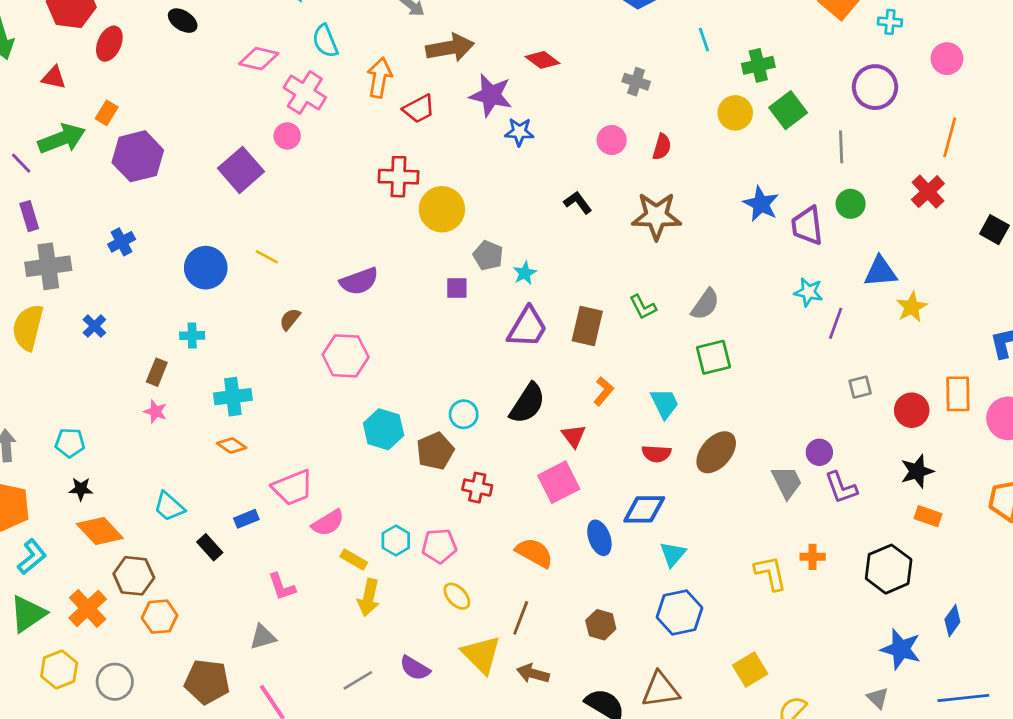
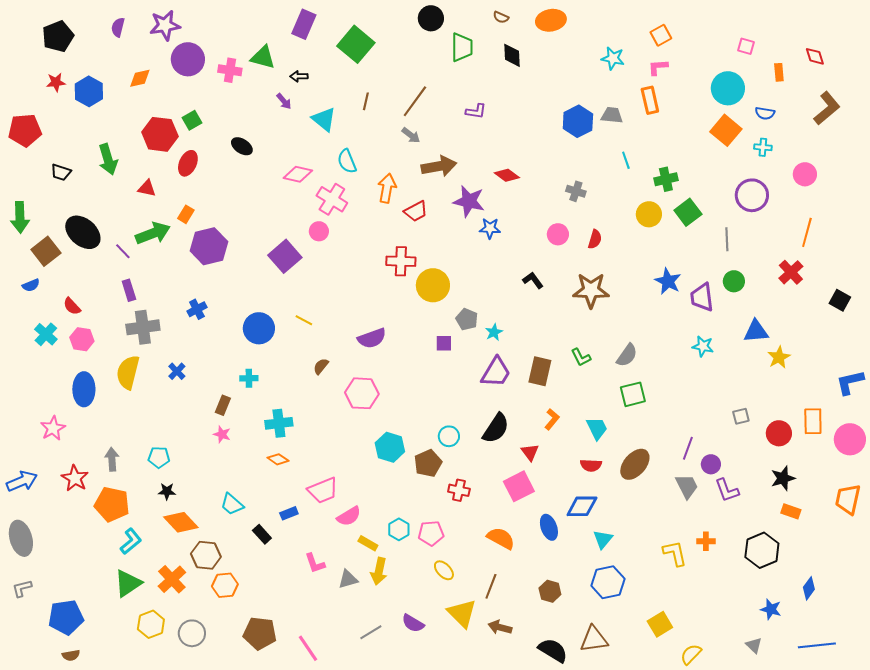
purple line: (836, 323) -> (688, 448), moved
gray triangle: (263, 637) -> (348, 579), moved
blue star: (901, 649) -> (771, 609), size x0.7

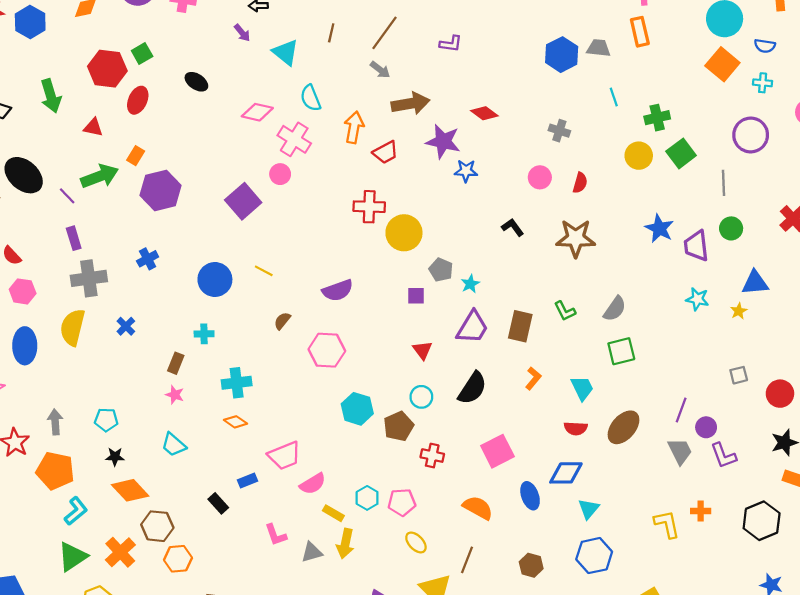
yellow star: (779, 357) -> (739, 311), moved, size x0.7
red triangle: (530, 452) -> (422, 350), moved
cyan trapezoid: (232, 504) -> (174, 445), moved

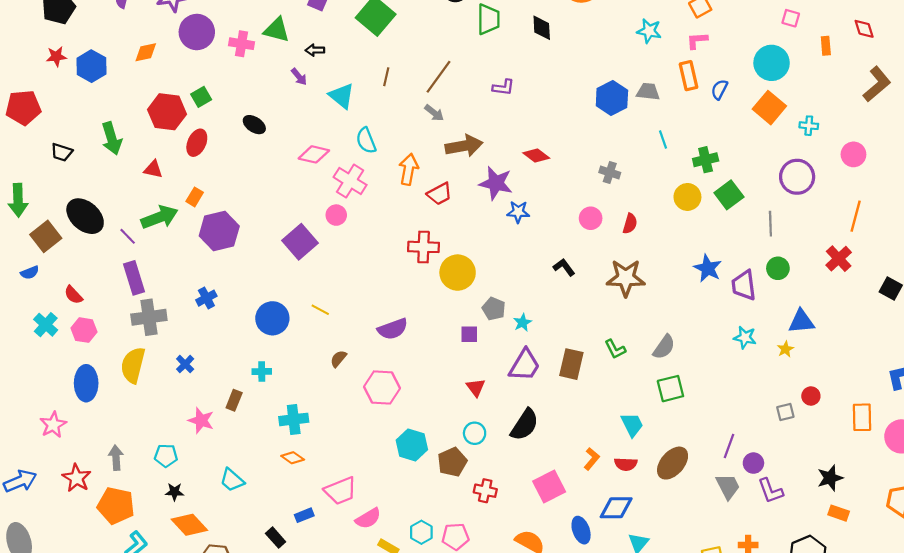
blue semicircle: (765, 46) -> (719, 89), moved, turned 108
purple rectangle: (74, 238) -> (134, 278), size x1.4
orange L-shape: (533, 378) -> (592, 459), moved
red circle: (780, 394) -> (811, 396), moved, size x0.7
pink star: (175, 395) -> (201, 420), moved, size x1.4

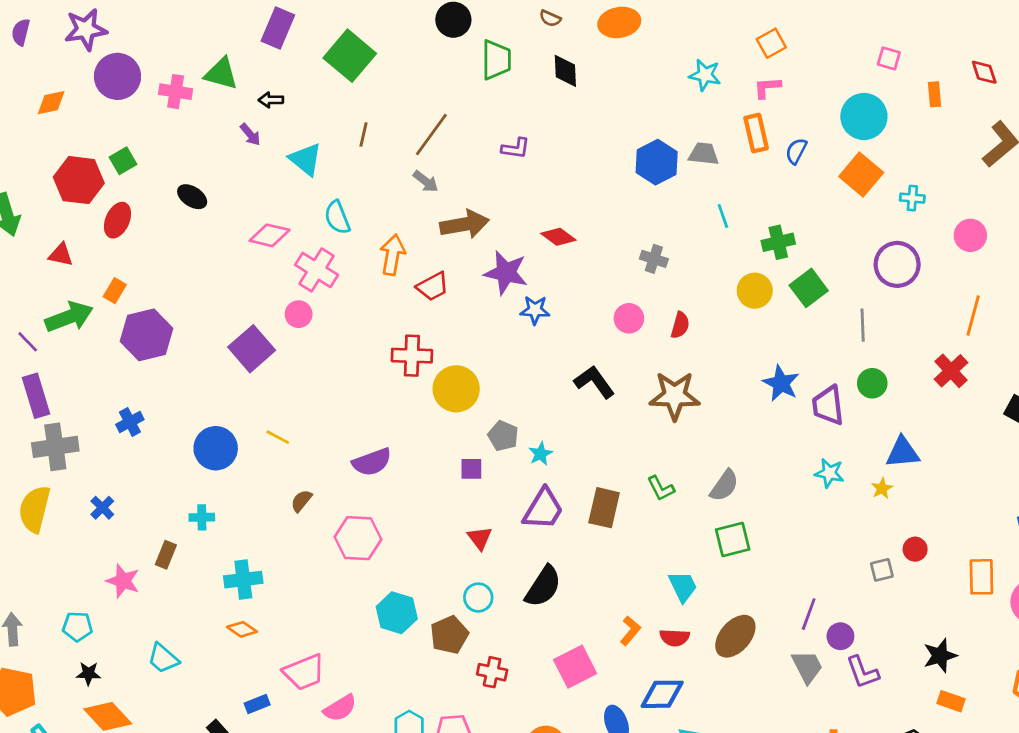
black L-shape: (564, 267) -> (594, 382), size x1.4

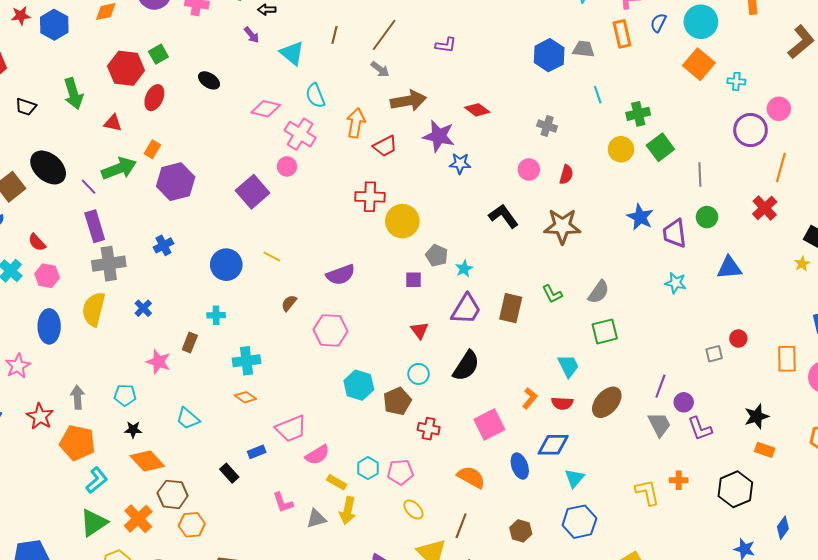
blue semicircle: (796, 151) -> (658, 23), moved
purple circle: (897, 264) -> (751, 130), moved
yellow star: (882, 488) -> (802, 264), moved

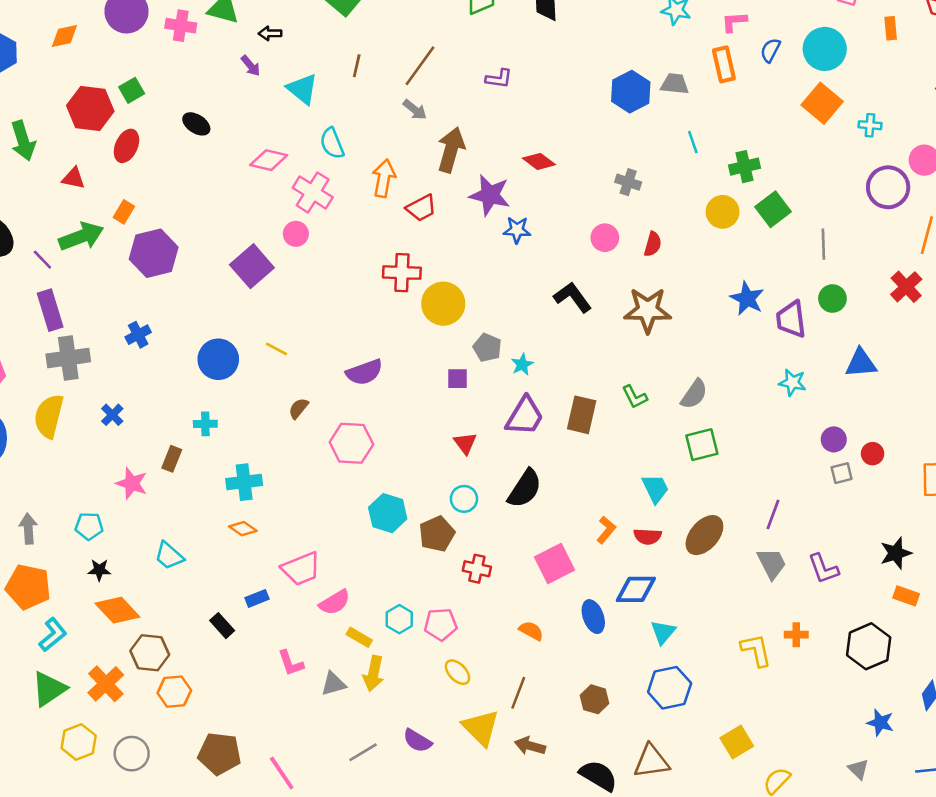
brown arrow: (408, 101) -> (451, 150), turned -64
purple circle: (684, 402) -> (834, 439), moved
orange semicircle: (471, 477) -> (531, 631), size x0.7

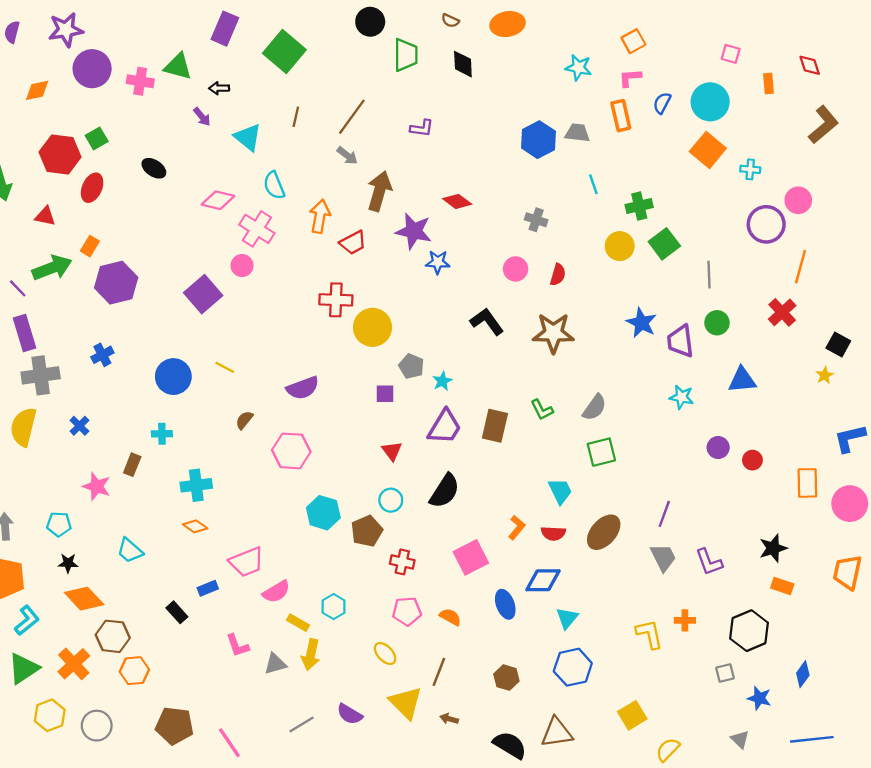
gray square: (842, 473) -> (725, 673), moved
pink pentagon: (441, 624) -> (407, 611), moved
brown arrow: (530, 746) -> (449, 719), size x0.7

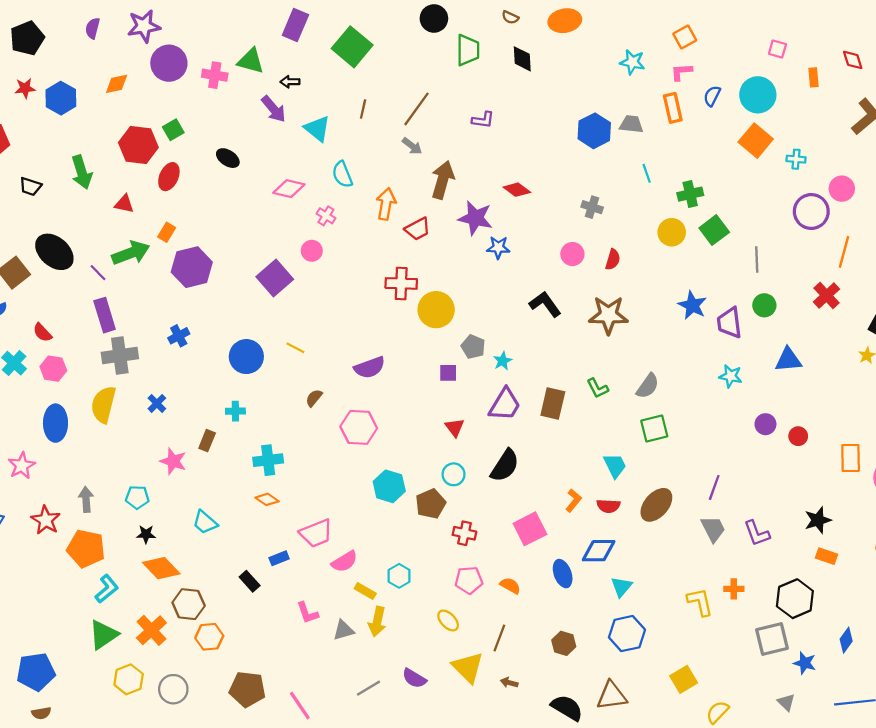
purple arrow: (202, 117) -> (274, 109), size x1.5
pink cross: (257, 229) -> (326, 216), size x0.6
gray square: (725, 673) -> (772, 639), size x1.8

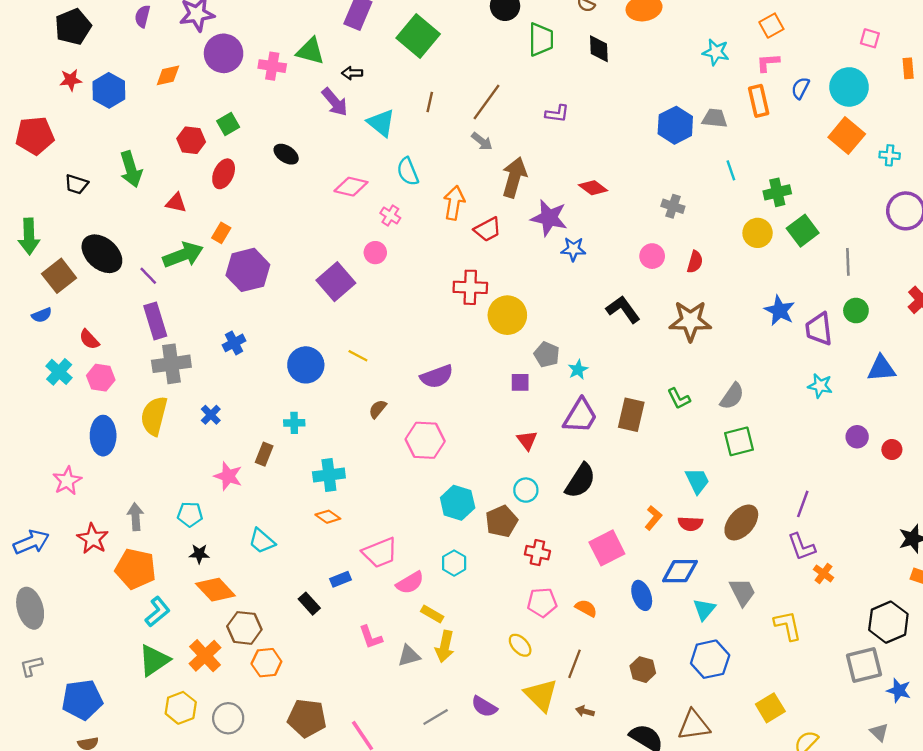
red hexagon: (138, 145) -> (191, 140), size x0.7
gray trapezoid: (713, 529) -> (742, 592), moved
purple L-shape: (757, 533) -> (802, 547), moved
cyan hexagon: (399, 576) -> (454, 563), moved
orange cross: (734, 589) -> (824, 573), moved, turned 36

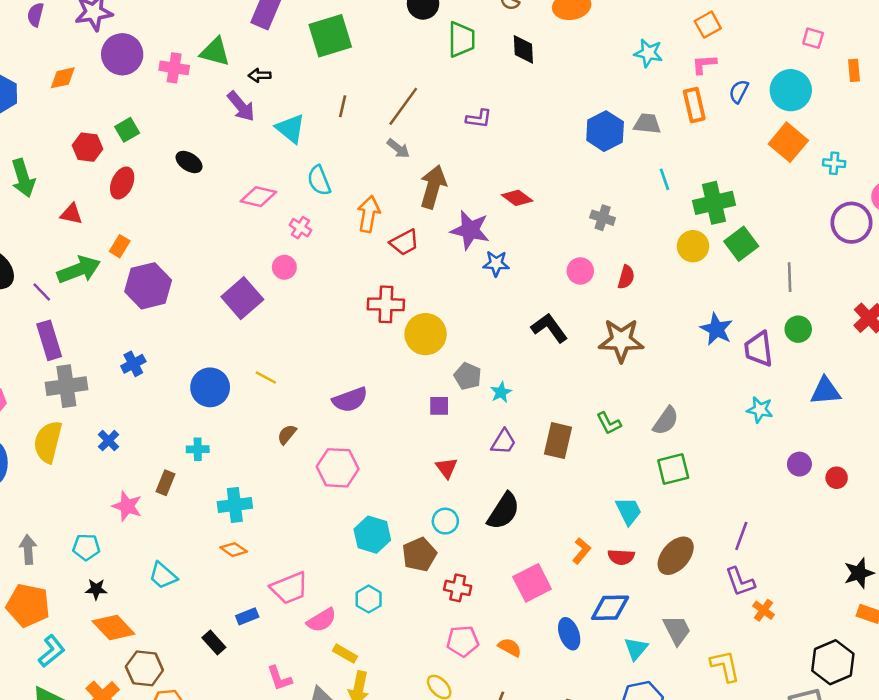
green square: (418, 36) -> (330, 36), turned 33
green cross: (777, 192) -> (714, 203), size x1.4
purple trapezoid: (580, 416) -> (504, 442), size x0.7

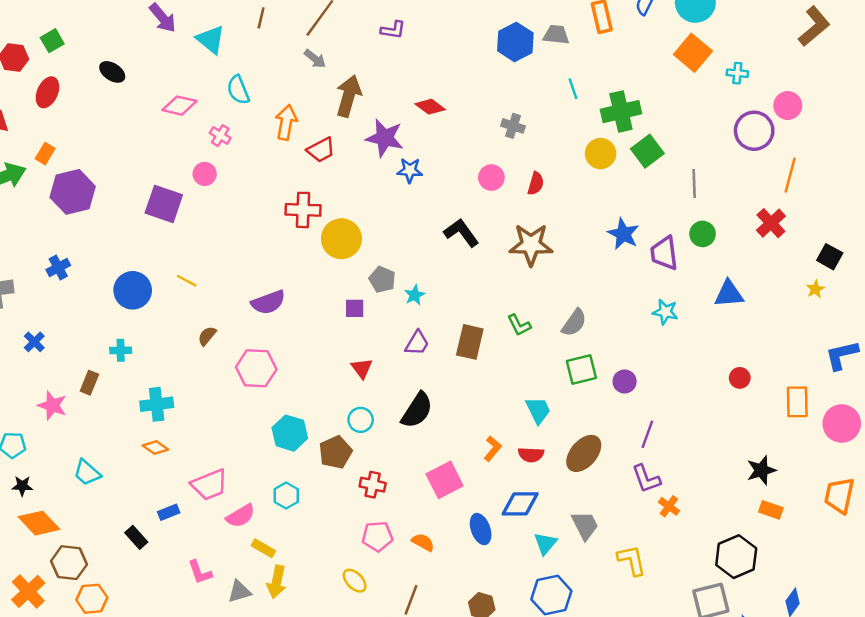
purple square: (242, 298) -> (164, 204), turned -30
purple circle: (799, 464) -> (625, 381), moved

